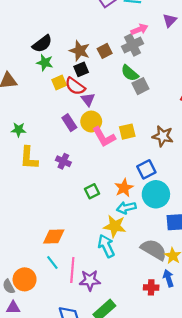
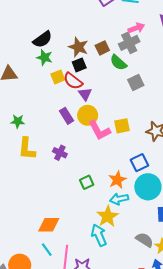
green semicircle: (130, 73) -> (118, 62), moved
yellow star: (115, 226) -> (108, 216), turned 30
gray semicircle: (154, 250) -> (144, 240), size x0.7

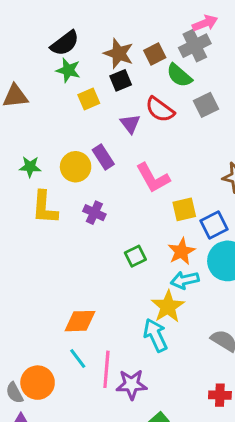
red semicircle: (73, 81) -> (160, 110), moved
yellow circle: (88, 115) -> (76, 167), moved
yellow square: (122, 126) -> (184, 209), moved

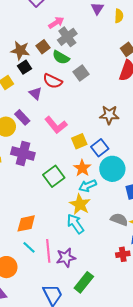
pink arrow: (205, 23) -> (56, 23), moved
purple cross: (94, 213) -> (23, 153), size x1.6
green square: (135, 256) -> (54, 176), size x1.5

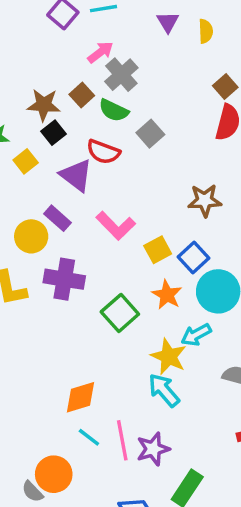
purple triangle: (35, 93) -> (76, 175), size x1.5
cyan arrow: (88, 186) -> (196, 335), moved

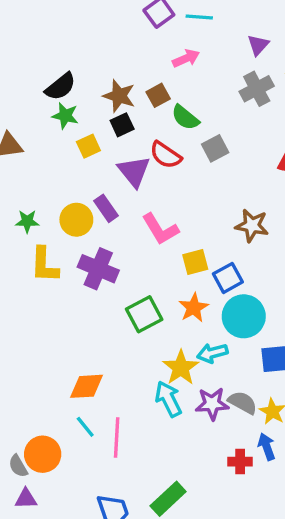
gray cross: (121, 75) -> (257, 89), moved
purple star: (153, 449) -> (212, 404), moved

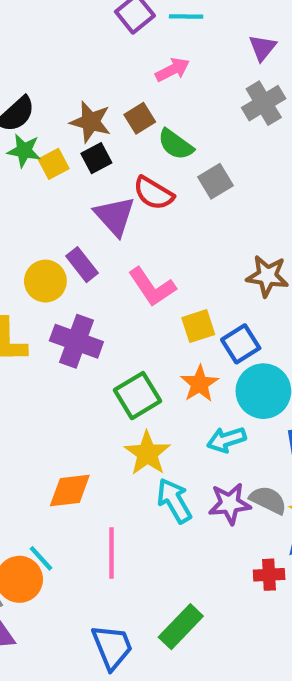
yellow square: (88, 146) -> (54, 164), moved
yellow star: (181, 368) -> (147, 453), moved
cyan line: (85, 427) -> (41, 558), moved

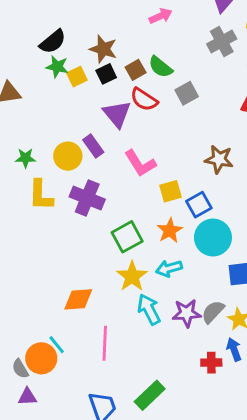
brown square: (140, 118) -> (136, 70), moved
cyan arrow: (226, 440) -> (169, 268), moved
gray semicircle: (268, 500) -> (213, 312), turned -75

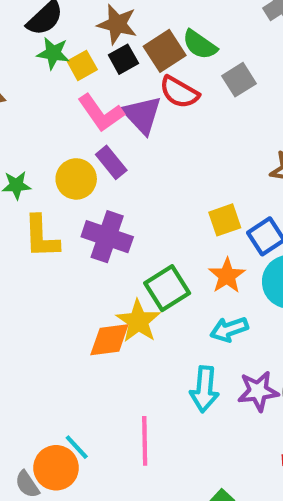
brown square: (136, 70) -> (165, 51), size x1.4
pink L-shape: (140, 163) -> (101, 113), moved
yellow star: (132, 276) -> (138, 321), moved
orange diamond: (78, 299) -> (109, 340), moved
cyan arrow: (149, 309) -> (204, 389), turned -144

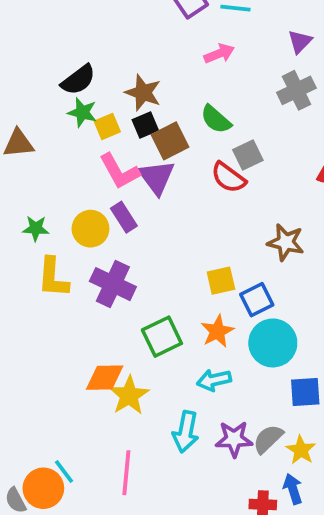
brown square: (165, 51) -> (170, 141), moved
red semicircle: (179, 92) -> (228, 177), moved
yellow star: (138, 321) -> (129, 395), moved

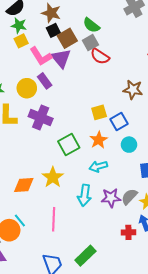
yellow square: (107, 126) -> (21, 41), moved
gray square: (248, 155) -> (90, 43), moved
cyan circle: (273, 343) -> (129, 145), size x0.6
orange diamond: (105, 378) -> (24, 185), moved

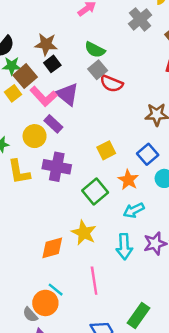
brown square: (67, 38) -> (25, 76), moved
yellow square: (21, 41) -> (13, 93), moved
yellow square: (99, 112) -> (106, 150), moved

